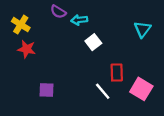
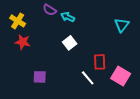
cyan arrow: (79, 20) -> (68, 17), turned 32
white square: (93, 42) -> (70, 43), moved

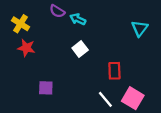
pink square: (121, 76) -> (133, 98), moved
white line: (88, 78) -> (105, 99), moved

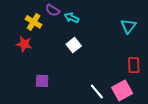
yellow cross: (21, 24) -> (34, 22), moved
red rectangle: (114, 71) -> (134, 65), moved
pink square: (133, 98) -> (122, 90), turned 30

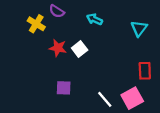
cyan arrow: (72, 18) -> (94, 19), moved
red star: (24, 44) -> (58, 48), moved
purple square: (42, 81) -> (64, 88), moved

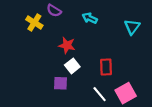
red star: (58, 48) -> (67, 45), moved
white square: (80, 49) -> (72, 66), moved
red rectangle: (145, 71) -> (106, 67), moved

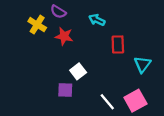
cyan triangle: (132, 27) -> (142, 64), moved
red star: (67, 45) -> (64, 36), moved
red rectangle: (106, 67) -> (118, 44), moved

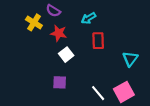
cyan arrow: (97, 20) -> (89, 18), turned -56
red rectangle: (118, 44) -> (98, 41), moved
white square: (78, 71) -> (66, 55), moved

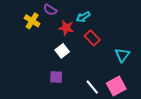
red star: (59, 33) -> (66, 28), moved
red rectangle: (98, 41) -> (92, 38), turned -42

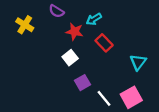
yellow cross: (32, 21) -> (25, 25), moved
purple square: (56, 77) -> (83, 83), moved, turned -32

